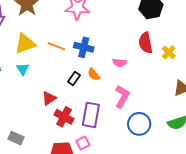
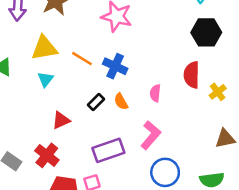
pink semicircle: (120, 63) -> (155, 93), turned 80
cyan triangle: (23, 69) -> (45, 79), moved
purple rectangle: (91, 115) -> (108, 150), turned 50
red cross: (64, 117) -> (47, 155), moved

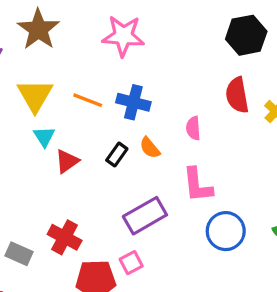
yellow triangle: (44, 48) -> (35, 95), turned -40
red triangle: (61, 120) -> (67, 161), moved
pink L-shape: (151, 135) -> (197, 185), turned 144

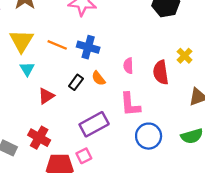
red semicircle: (237, 95) -> (161, 72), moved
red triangle: (67, 161) -> (46, 96), moved

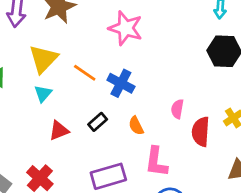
pink semicircle: (128, 66) -> (177, 109), moved
orange semicircle: (98, 78) -> (136, 126), moved

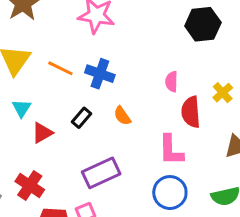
cyan triangle: (43, 94) -> (22, 108), moved
pink semicircle: (177, 109) -> (171, 82), moved
pink L-shape: (156, 162) -> (171, 150), moved

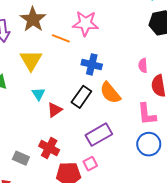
orange line: (60, 68) -> (61, 38), moved
orange semicircle: (122, 116) -> (110, 93), size x1.6
black rectangle: (81, 118) -> (81, 97), size x1.5

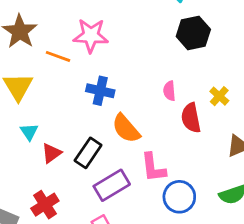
black rectangle: (81, 97) -> (88, 153), moved
pink L-shape: (147, 114) -> (153, 168), moved
red cross: (49, 148) -> (45, 205), turned 30

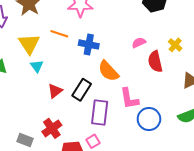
orange line: (58, 56) -> (59, 34), moved
pink semicircle: (169, 91) -> (139, 43), turned 72
cyan triangle: (29, 132) -> (37, 66), moved
purple rectangle: (112, 185) -> (100, 113), turned -50

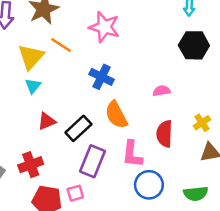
orange line: (59, 34) -> (61, 45), moved
yellow cross: (175, 45) -> (202, 123), moved
red semicircle: (155, 62) -> (164, 134), moved

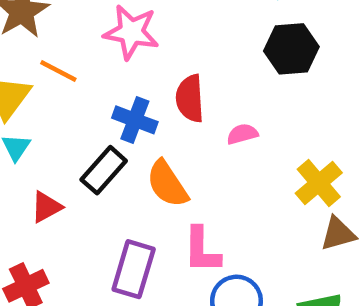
yellow cross: (202, 123) -> (319, 183), size x1.5
black rectangle: (78, 128) -> (104, 170), moved
red semicircle: (164, 134) -> (190, 98), moved

